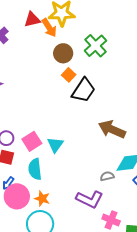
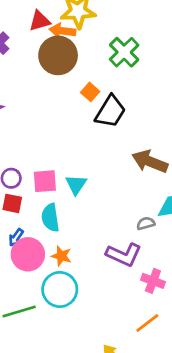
orange arrow: (49, 28) -> (62, 31), turned 132
brown circle: (63, 53) -> (58, 55), moved, size x1.5
pink square: (32, 141) -> (45, 181), turned 30

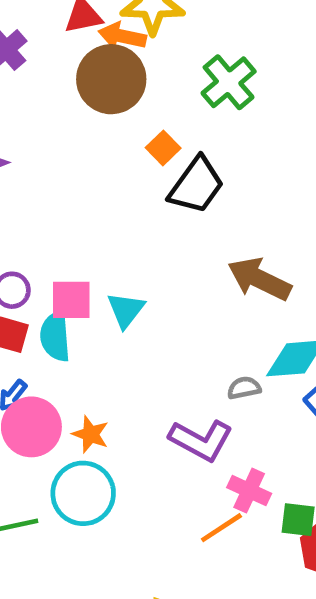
cyan semicircle: (50, 218) -> (55, 336), moved
orange line: (147, 323) -> (221, 528), moved

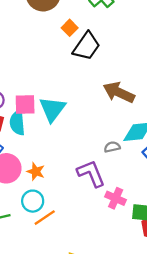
cyan triangle: (126, 310) -> (52, 109), size x1.4
purple L-shape: (201, 440) -> (91, 173), turned -140
cyan circle: (83, 493) -> (33, 201), size x0.7
orange line: (221, 528) -> (45, 218), moved

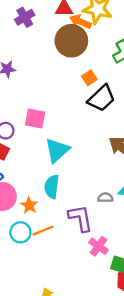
pink square: (25, 104) -> (35, 118), moved
cyan semicircle: (17, 123) -> (52, 187), moved
orange line: (45, 218) -> (43, 231), moved

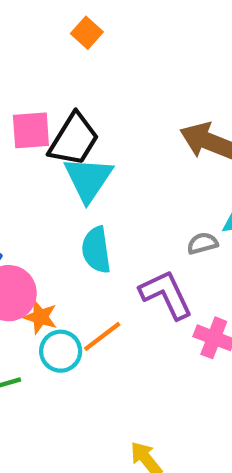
orange square: (89, 78) -> (87, 33), moved
black trapezoid: (102, 98) -> (74, 140), moved
orange star: (29, 205) -> (40, 317), moved

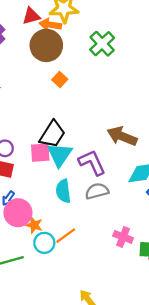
pink square: (31, 130) -> (40, 153), moved
gray semicircle: (202, 243) -> (97, 191), moved, size x1.5
purple L-shape: (166, 294) -> (92, 163), moved

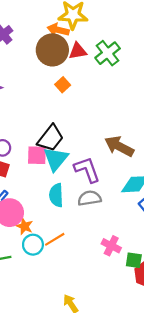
red triangle: (31, 16) -> (78, 51), moved

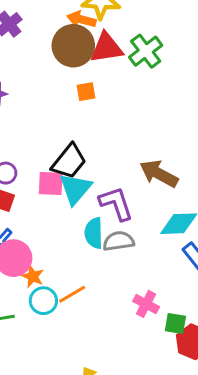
red triangle: (78, 51) -> (107, 48), size x1.4
orange square: (63, 85) -> (86, 92), turned 32
cyan semicircle: (56, 195) -> (94, 233), moved

